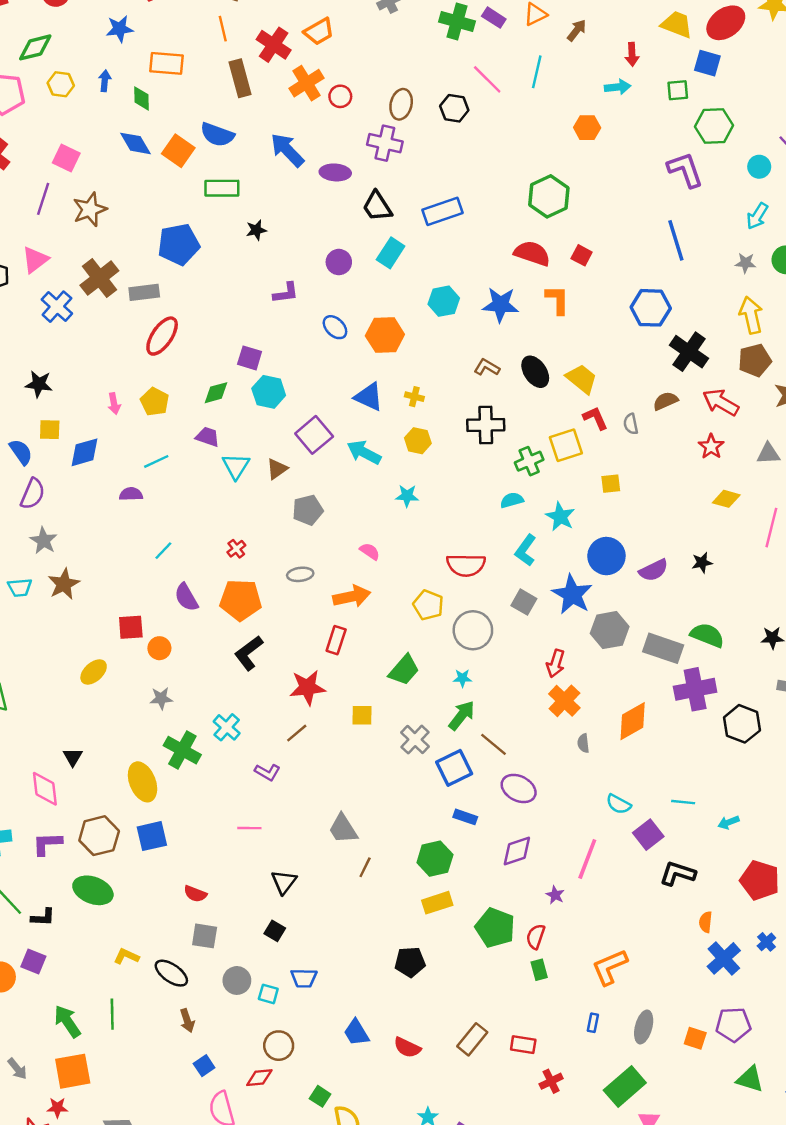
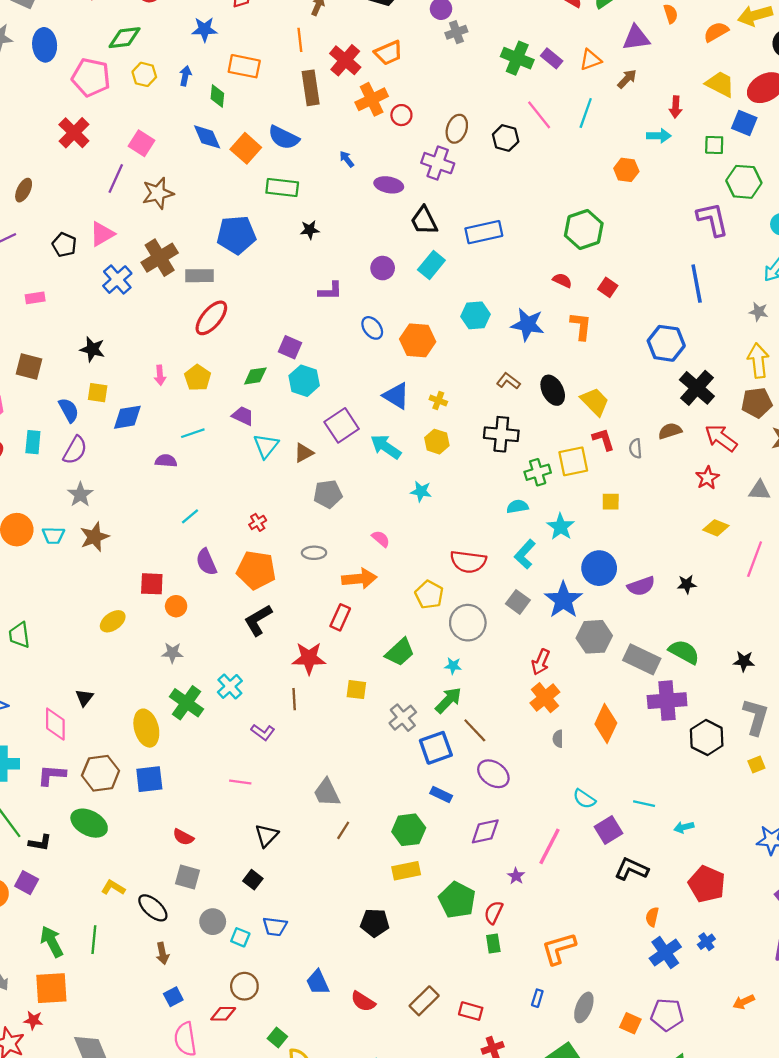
blue arrow: (287, 150) -> (347, 159), size x0.5
red semicircle: (532, 253) -> (562, 280), size x0.6
orange diamond: (633, 721) -> (606, 723), turned -42
brown line: (297, 733) -> (294, 699), turned -60

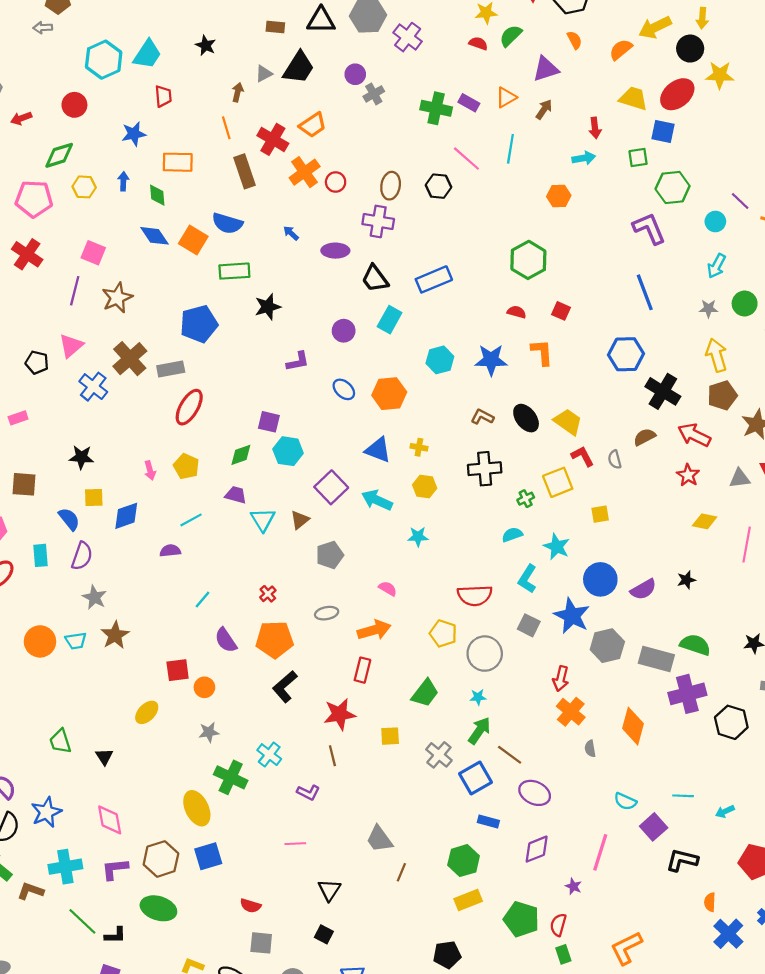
black star: (310, 230) -> (268, 307), size x1.4
green cross: (538, 472) -> (526, 499), size x0.7
black triangle: (84, 698) -> (104, 757), moved

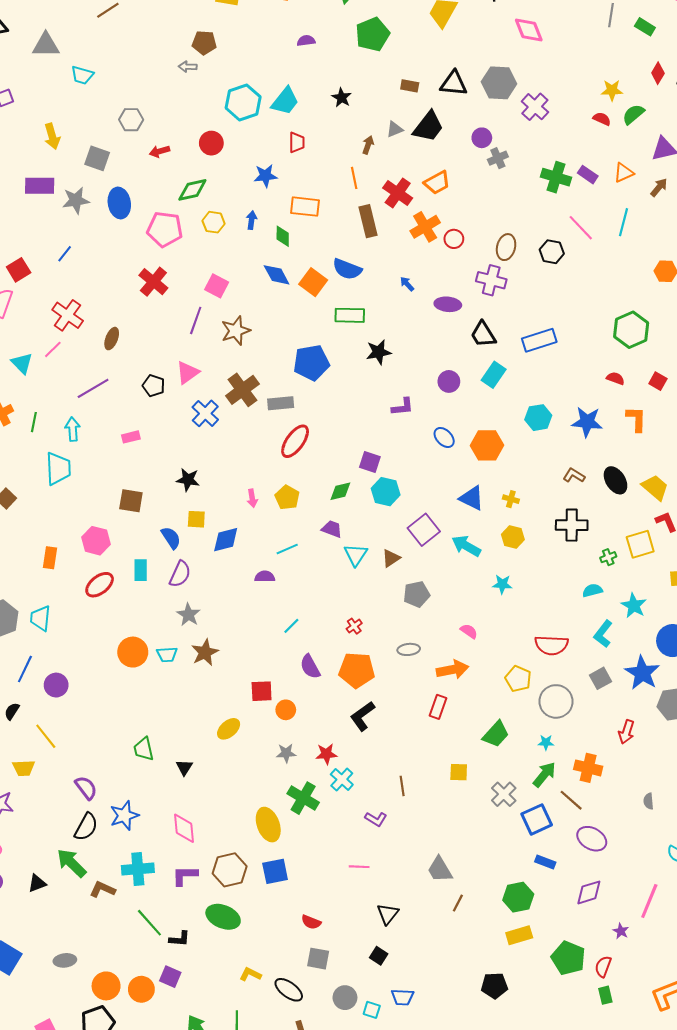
gray square: (529, 625) -> (600, 678), turned 30
orange cross: (571, 712) -> (588, 768), moved, turned -32
red star: (340, 714) -> (326, 754), moved, size x0.7

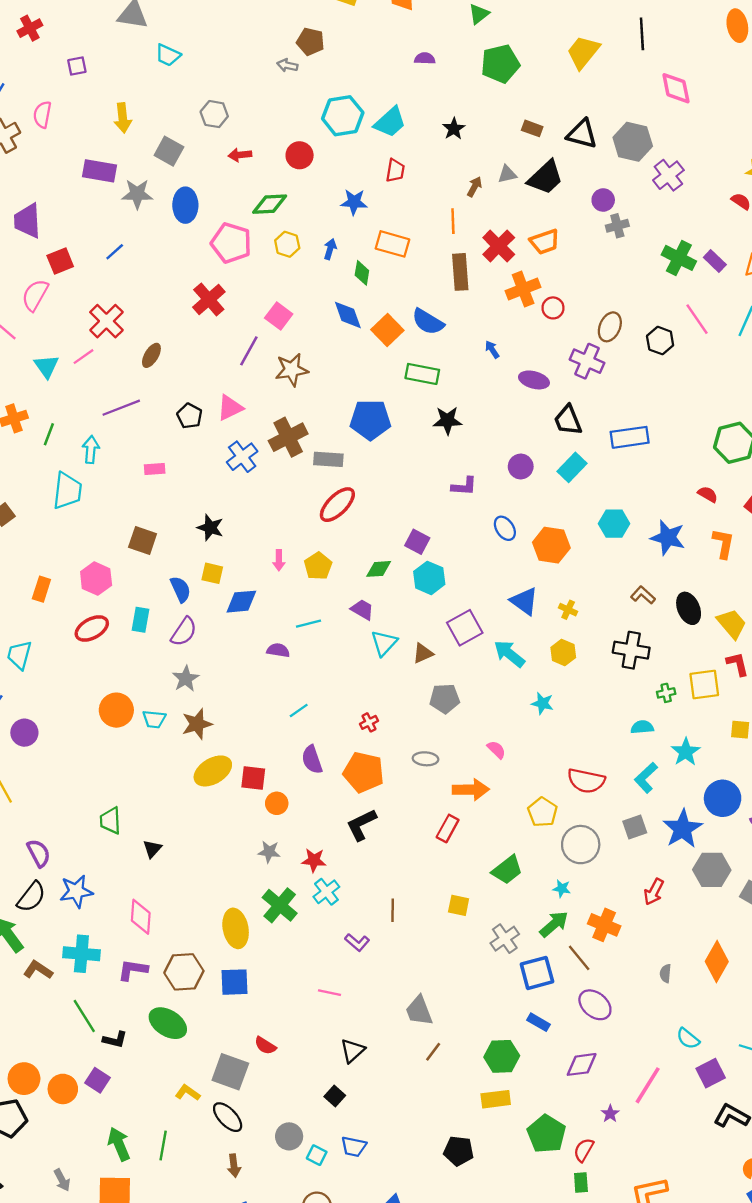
yellow ellipse: (229, 729) -> (213, 771), moved, size x1.4
gray square: (318, 959) -> (230, 1072), moved, size x1.4

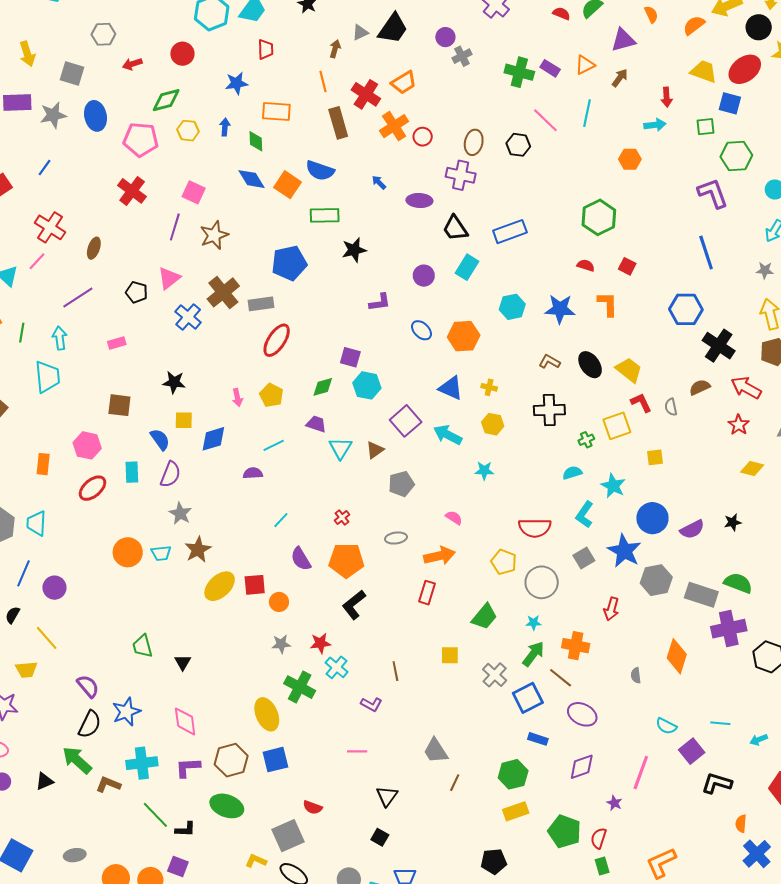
gray square: (230, 1072) -> (288, 836), turned -32

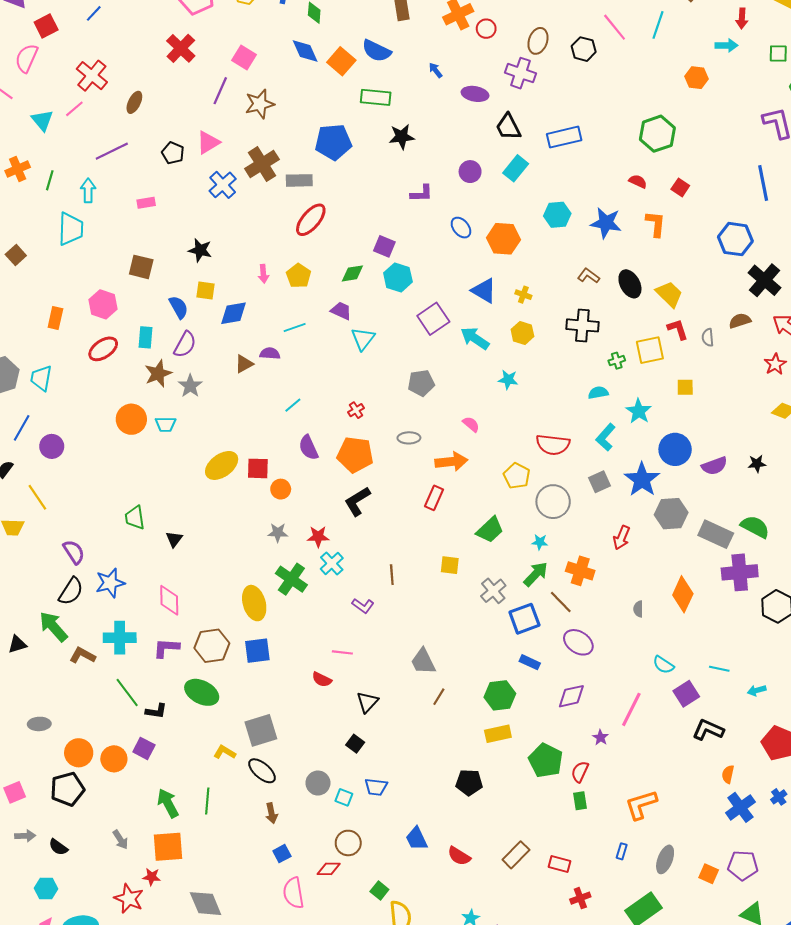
brown triangle: (375, 450) -> (244, 364), moved
brown star: (198, 550) -> (158, 374), moved
red semicircle: (313, 807) -> (322, 679), moved

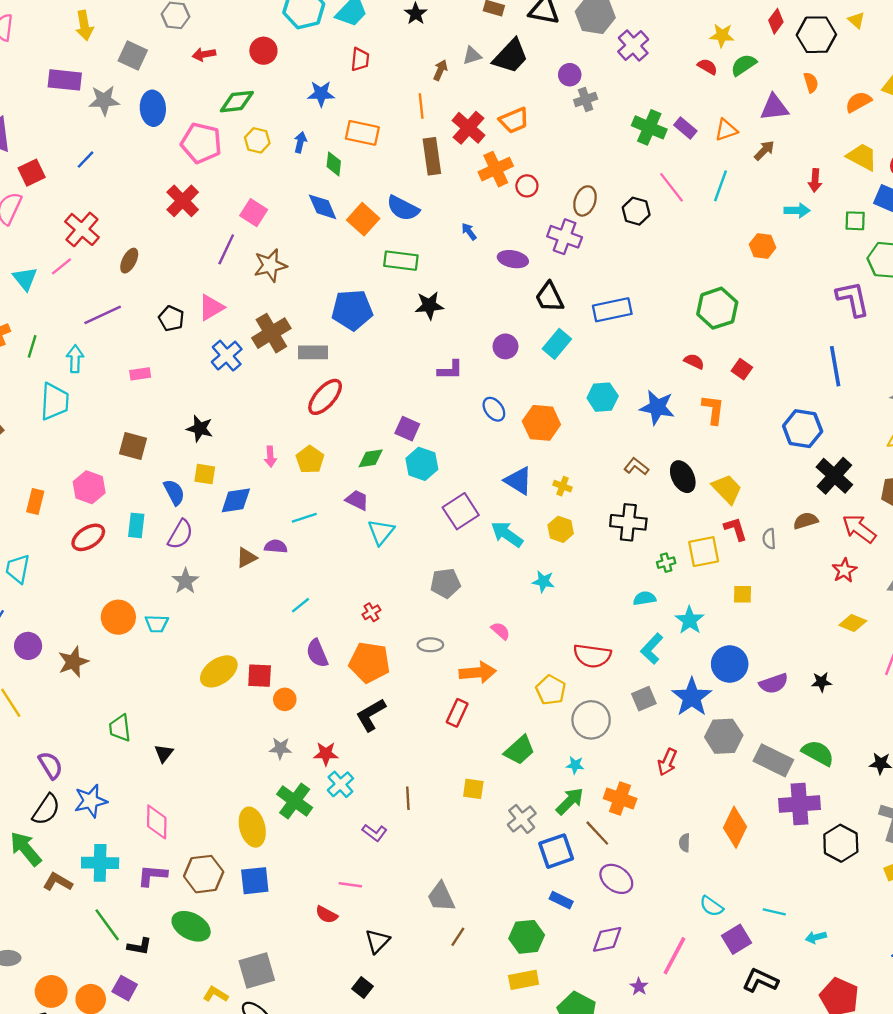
brown star: (158, 374) -> (73, 662), moved

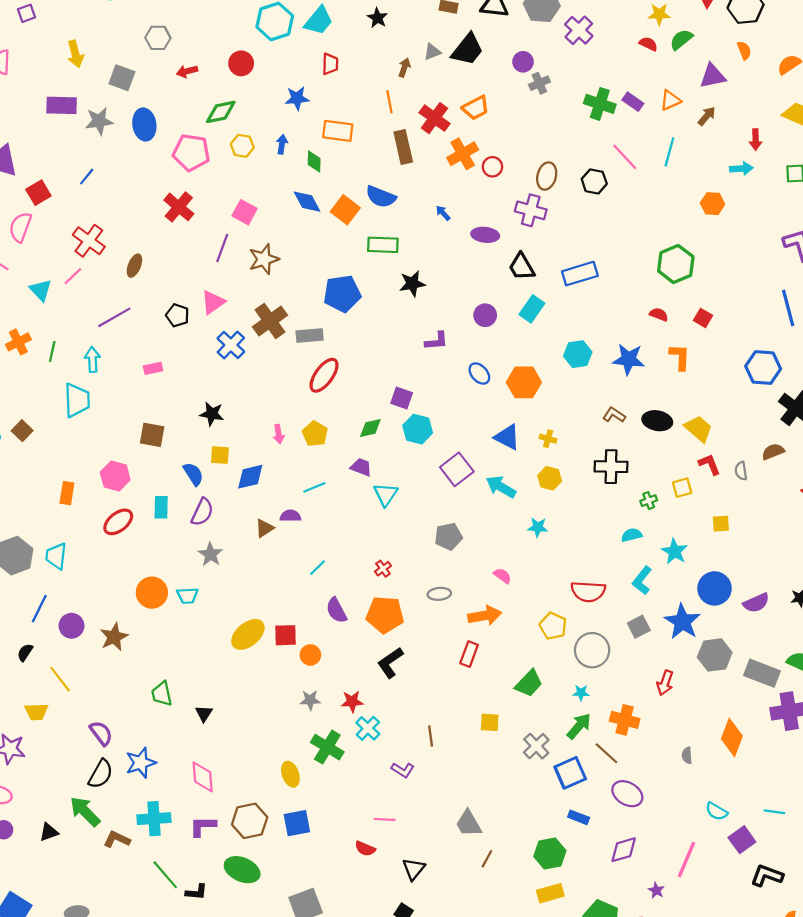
black ellipse: (683, 477) -> (657, 421), turned -48
yellow square: (704, 552) -> (682, 488), size x0.7
yellow ellipse: (252, 827) -> (290, 774), size x0.7

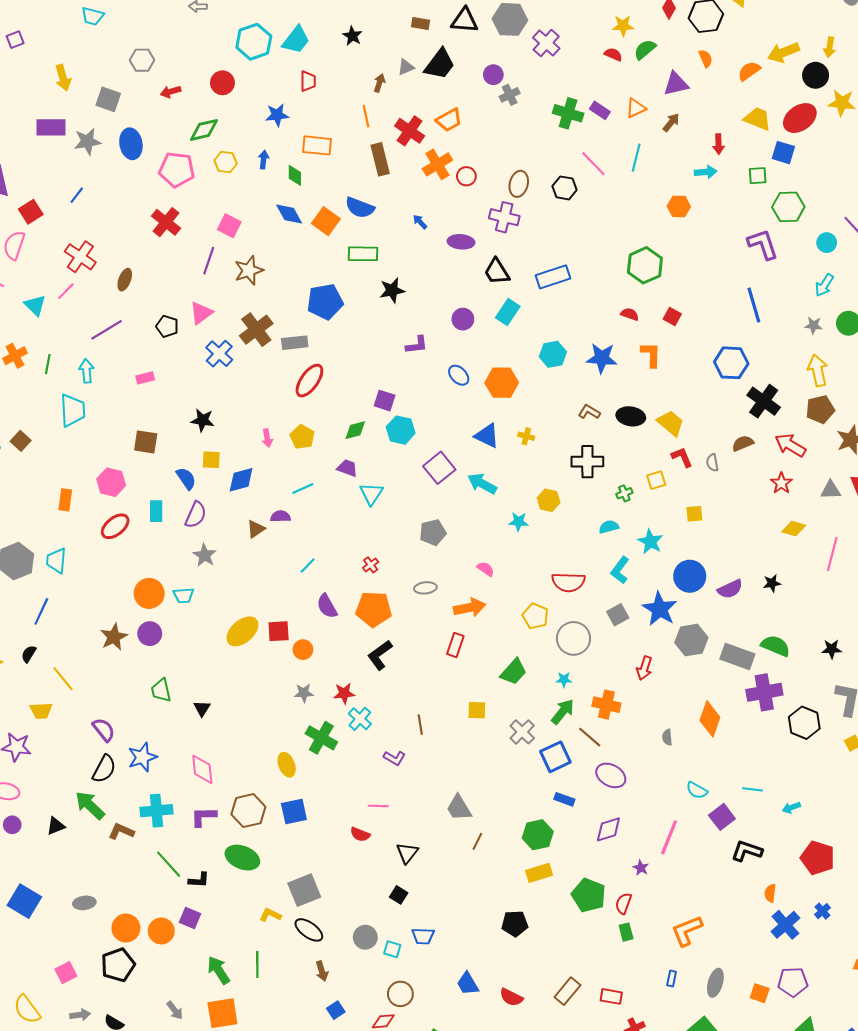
yellow hexagon: (550, 478) -> (549, 500), moved
purple circle: (72, 626) -> (150, 634), moved

